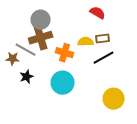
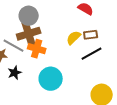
yellow semicircle: (86, 42) -> (74, 38), turned -42
orange cross: (65, 53) -> (37, 49), moved

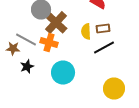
brown cross: (29, 34) -> (56, 22), moved, turned -30
yellow semicircle: (74, 38) -> (86, 32), turned -49

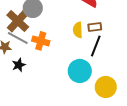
brown cross: (56, 22) -> (18, 21), moved
black line: (104, 48) -> (96, 46), turned -40
cyan circle: (63, 72) -> (80, 71), moved

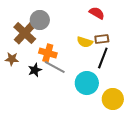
yellow semicircle: (78, 30) -> (85, 42), turned -70
gray line: (18, 38) -> (55, 67), moved
black star: (19, 65) -> (35, 70), moved

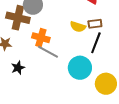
brown cross: (25, 33) -> (18, 18), turned -30
black star: (35, 70) -> (18, 68), moved

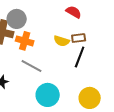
orange cross: (41, 38) -> (25, 41), moved
cyan circle: (80, 68) -> (48, 95), moved

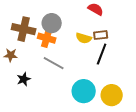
gray circle: (17, 19) -> (52, 23), moved
cyan circle: (48, 95) -> (84, 91), moved

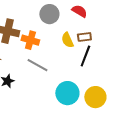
gray circle: (52, 23) -> (49, 14), moved
yellow semicircle: (84, 38) -> (67, 40), turned 49

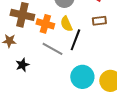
yellow semicircle: (67, 40) -> (66, 24), moved
black line: (85, 56) -> (75, 40), moved

